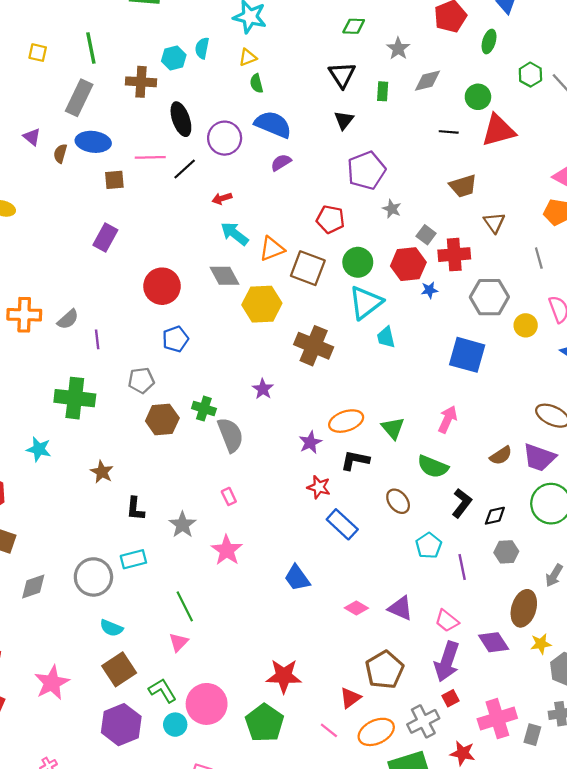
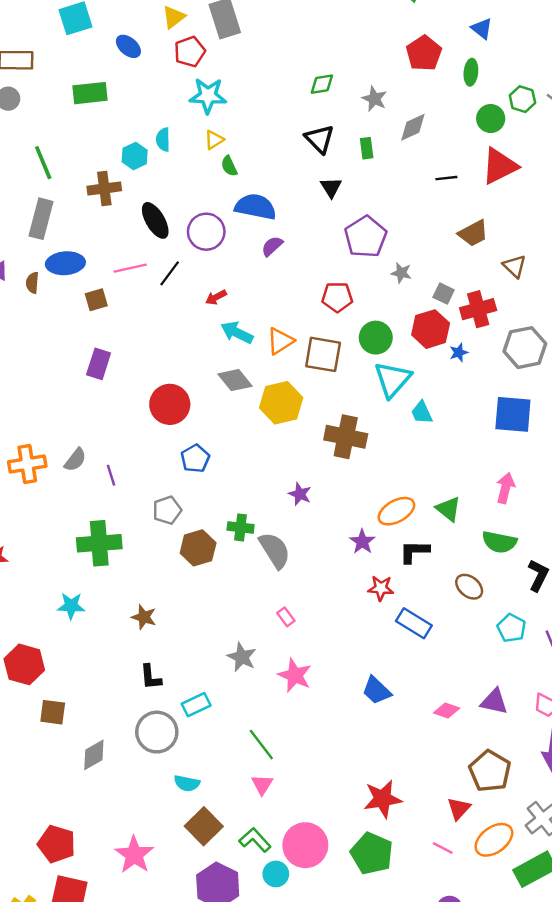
green circle: (478, 97) -> (491, 119), moved
black L-shape: (135, 509) -> (151, 677), moved

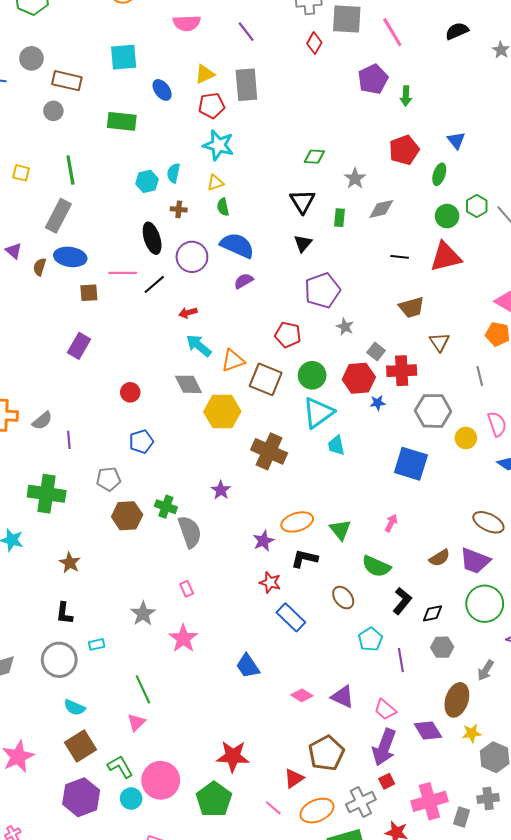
brown cross: (104, 189) -> (179, 209), moved, size x0.6
red circle: (170, 404) -> (130, 392), size x0.6
pink arrow: (505, 488) -> (391, 523), size x0.7
cyan rectangle: (196, 705) -> (97, 644), size x0.7

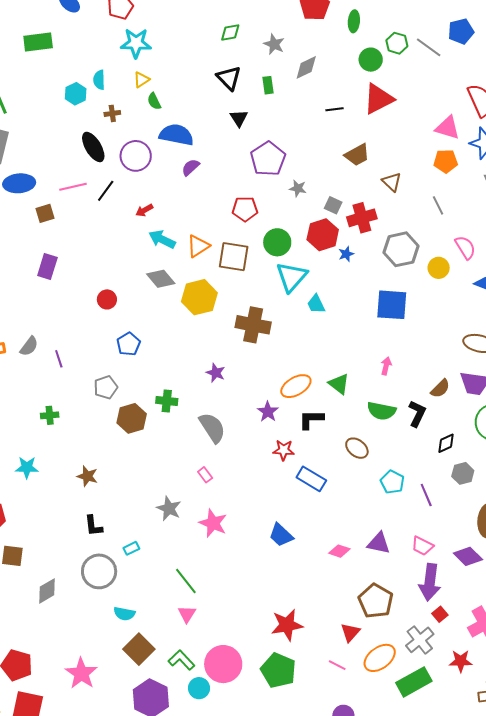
green cross: (47, 494) -> (50, 415), size x0.5
gray semicircle: (190, 532) -> (212, 428), moved
black L-shape: (402, 601) -> (417, 414), moved

